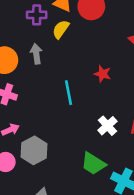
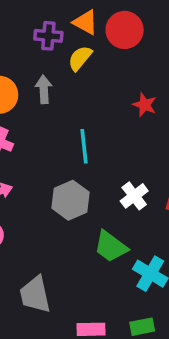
red star: (103, 74) -> (145, 105), moved
gray hexagon: (34, 150) -> (70, 200), moved

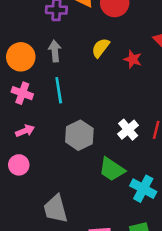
yellow semicircle: (80, 58) -> (101, 48), moved
cyan line: (84, 146) -> (59, 90), moved

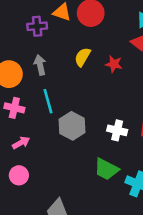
white cross: (128, 130) -> (117, 130), turned -30
gray hexagon: (79, 135) -> (72, 126), moved

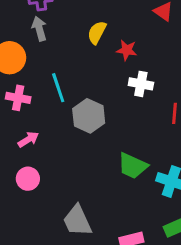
red star: (114, 64) -> (127, 50), moved
gray arrow: (40, 65) -> (39, 29), moved
white cross: (117, 130) -> (141, 84), moved

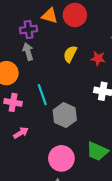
red star: (127, 50) -> (98, 58), moved
pink circle: (28, 179) -> (61, 158), moved, size x1.5

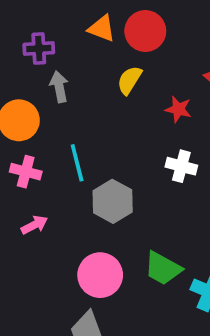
purple cross: (29, 29) -> (39, 48), moved
yellow semicircle: (70, 54) -> (129, 80), moved

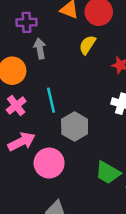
pink cross: (26, 172) -> (16, 106), turned 36
pink arrow: (34, 225) -> (22, 142), size x1.5
pink circle: (100, 275) -> (49, 163), moved

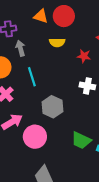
yellow semicircle: (87, 45) -> (57, 42), turned -119
cyan line: (51, 100) -> (32, 77), moved

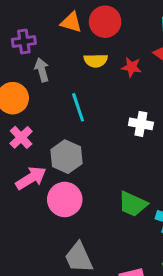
red star: (84, 56) -> (132, 67), moved
cyan line: (32, 77) -> (78, 107), moved
gray hexagon: (52, 107) -> (66, 157), moved

